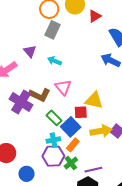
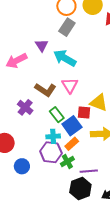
cyan arrow: (54, 61) -> (65, 58), size x1.6
purple cross: (21, 102) -> (25, 107), moved, size x0.7

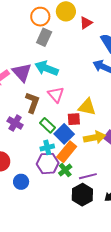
purple triangle: (42, 45) -> (22, 72), moved, size x1.5
brown L-shape: (45, 90) -> (32, 103), turned -95
orange rectangle: (72, 144) -> (67, 152), size x1.5

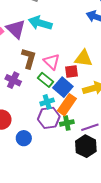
pink triangle: (56, 95) -> (52, 62), moved
green cross: (65, 170) -> (67, 123), turned 32

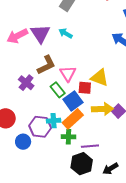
cyan arrow: (40, 23) -> (66, 33), size x0.6
brown L-shape: (29, 58) -> (46, 65), turned 35
cyan cross: (47, 102) -> (54, 121), moved
purple hexagon: (49, 118) -> (40, 127), moved

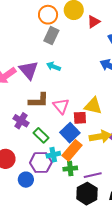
brown L-shape: (46, 65) -> (39, 101), turned 35
green rectangle: (58, 90) -> (41, 135), moved

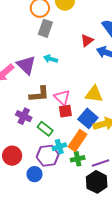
red triangle: (94, 22) -> (87, 41), moved
red square: (80, 118) -> (65, 111), moved
blue square: (70, 133) -> (88, 118), moved

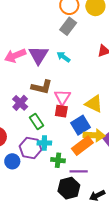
orange rectangle: (77, 141) -> (82, 146), moved

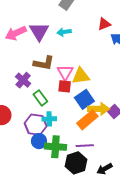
cyan arrow: (63, 57) -> (64, 32), turned -40
yellow triangle: (94, 104) -> (81, 76), moved, turned -30
green cross: (58, 160) -> (55, 147), moved, size x1.5
blue circle: (12, 161) -> (39, 141), moved

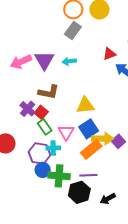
pink triangle: (65, 72) -> (66, 132), moved
red square: (65, 86) -> (41, 112), moved, turned 32

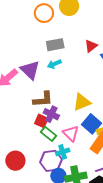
gray rectangle: (73, 30) -> (55, 45), moved, turned 60
purple cross: (28, 109) -> (51, 114), moved

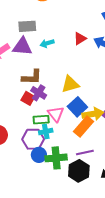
gray rectangle: (55, 45) -> (27, 26), moved
red triangle: (91, 46) -> (80, 39), moved
purple triangle: (30, 70) -> (22, 47), turned -45
green rectangle: (49, 134) -> (41, 120), moved, turned -49

